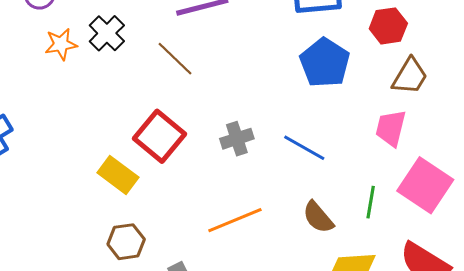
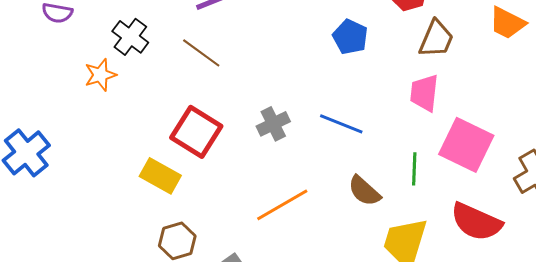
orange star: (61, 44) -> (100, 75), moved
blue pentagon: (325, 63) -> (350, 37), size x0.7

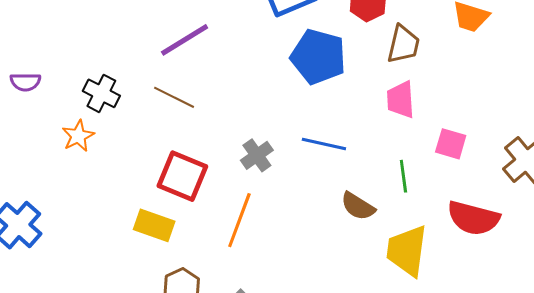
blue pentagon: (350, 37) -> (318, 57), size x1.6
pink square: (466, 145) -> (451, 144), size x0.6
orange line: (282, 205) -> (239, 220), moved, turned -30

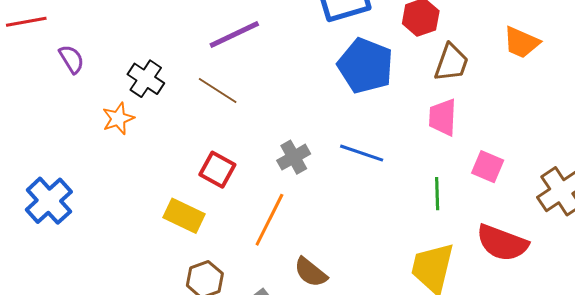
purple semicircle: (25, 82) -> (72, 59), turned -128
red square: (182, 176) -> (217, 170), size x0.7
brown semicircle: (358, 206) -> (311, 272), moved

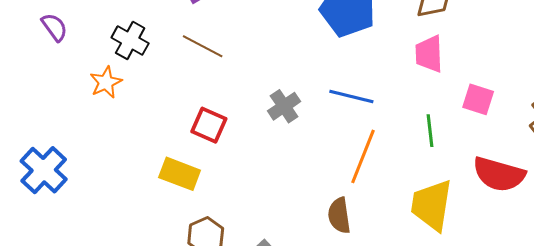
orange line: (269, 220) -> (363, 156), moved
brown semicircle: (311, 272) -> (339, 215), moved, turned 48

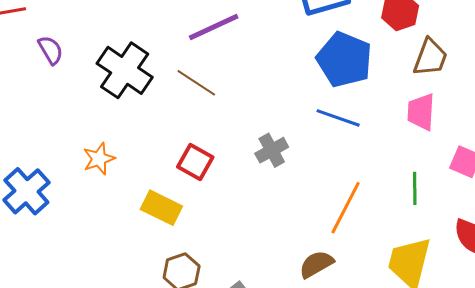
black cross: (130, 40) -> (125, 70), size x1.5
orange star: (106, 82) -> (99, 159), moved
blue line: (351, 97) -> (338, 118), moved
brown semicircle: (339, 215) -> (316, 264), turned 63

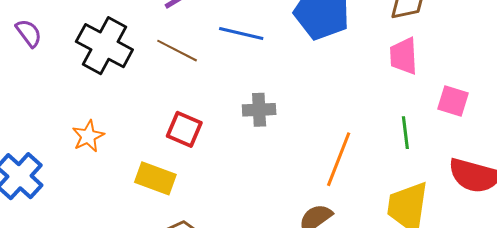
blue line: (338, 118) -> (241, 34), moved
gray cross: (272, 150) -> (259, 110), turned 32

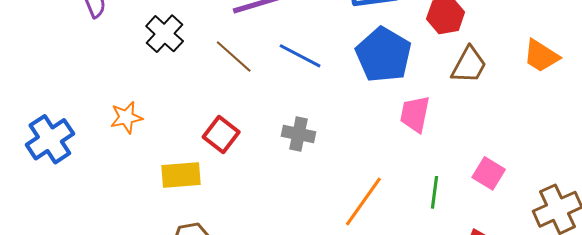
black cross: (104, 46) -> (165, 34), size x0.7
pink trapezoid: (404, 56) -> (415, 114), moved
yellow rectangle: (155, 178) -> (181, 175), turned -39

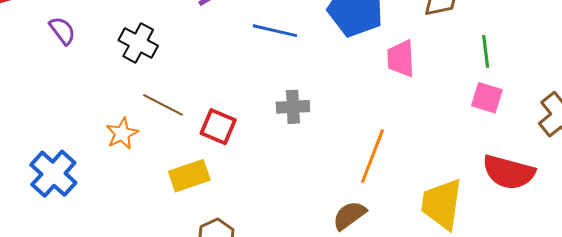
brown line: (234, 56) -> (163, 105), moved
green line: (435, 192) -> (486, 51), moved

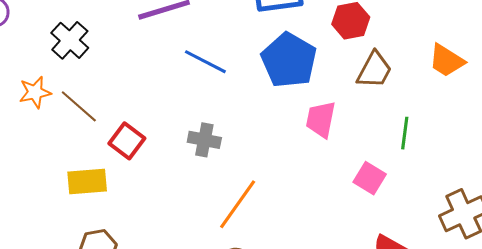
pink square: (487, 98) -> (370, 178), moved
orange star: (122, 134) -> (35, 92), moved
orange line: (373, 156) -> (238, 204), moved

